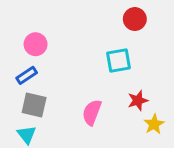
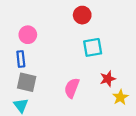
red circle: (135, 19) -> (82, 15), moved
blue rectangle: (27, 75) -> (21, 59), turned -63

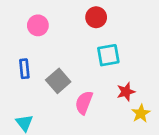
pink circle: (28, 35) -> (38, 25), moved
gray square: (27, 82) -> (58, 81), moved, turned 36

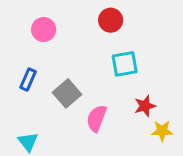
blue rectangle: (24, 69) -> (28, 79), turned 30
yellow star: (141, 113) -> (162, 131), turned 30

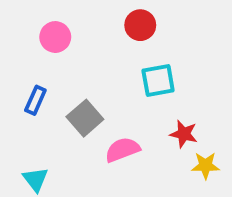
red star: (145, 106) -> (184, 134), turned 30
pink semicircle: (97, 118) -> (122, 150), turned 48

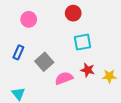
red star: (184, 134) -> (88, 70), moved
yellow star: (205, 166) -> (109, 76), moved

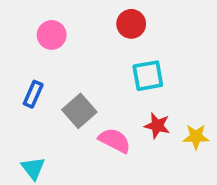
pink semicircle: (64, 78) -> (115, 140), turned 48

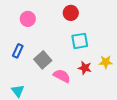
yellow star: (196, 137) -> (106, 62), moved

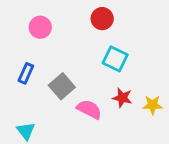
cyan square: (80, 41) -> (115, 59), turned 36
yellow star: (106, 62) -> (153, 105), moved

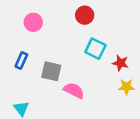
gray square: (62, 86) -> (51, 71), turned -36
red star: (122, 98) -> (121, 63), moved

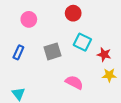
gray square: (51, 71) -> (53, 51), moved, turned -30
pink semicircle: (74, 90) -> (74, 82), moved

